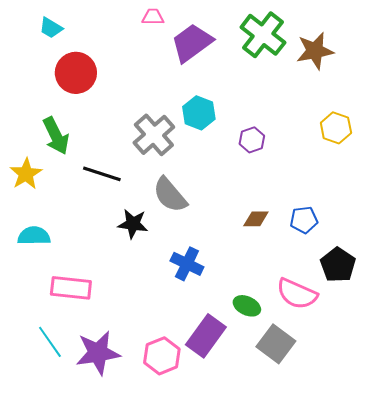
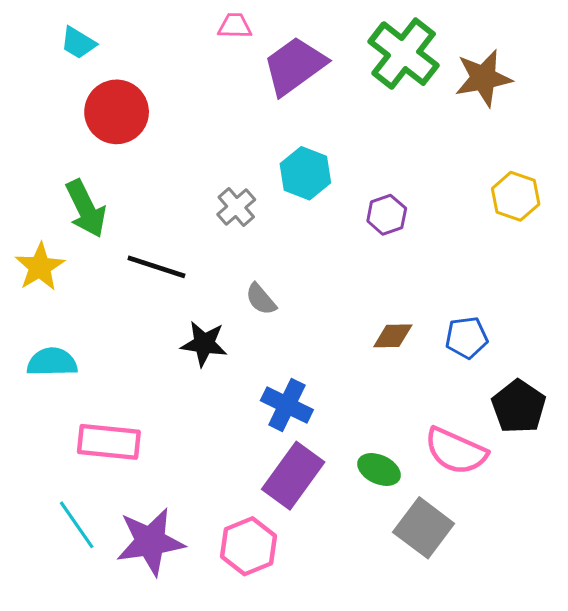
gray cross: (154, 135) -> (236, 207), size x0.6
gray semicircle: (170, 195) -> (261, 299), size x0.6
purple rectangle: (206, 336) -> (293, 476), moved

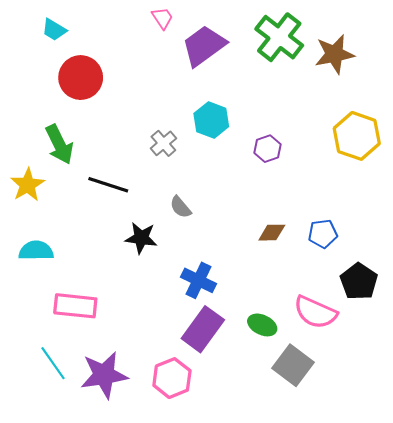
pink trapezoid: (235, 26) -> (162, 18), turned 55
yellow hexagon: (516, 196) -> (357, 136), size x1.4

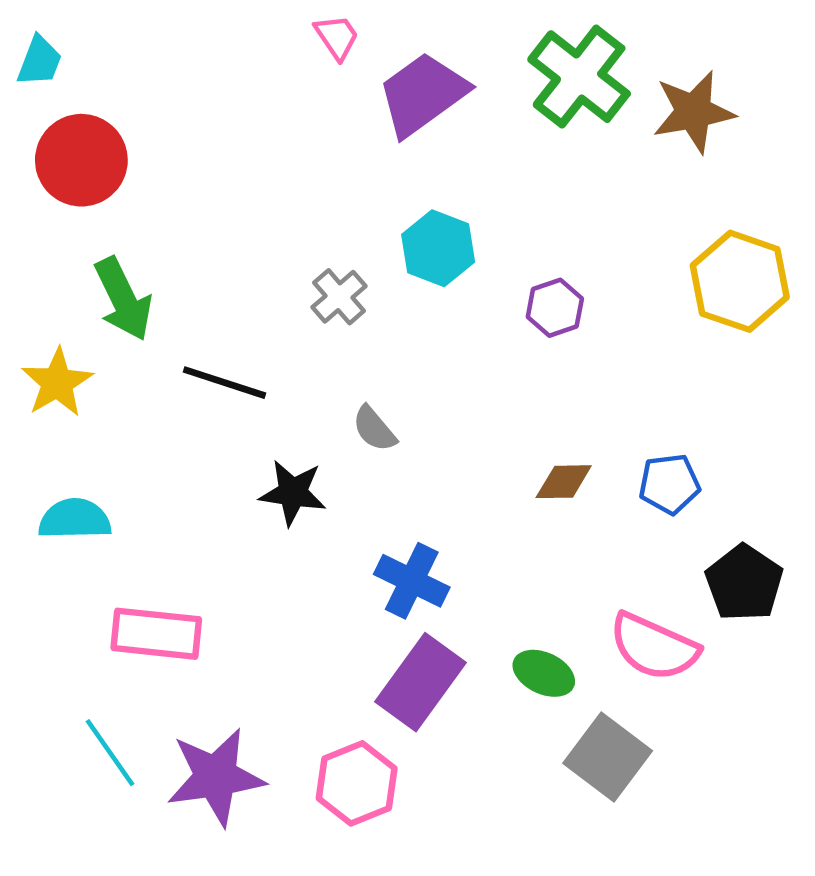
cyan trapezoid: (54, 30) -> (40, 61), moved, turned -100
red circle: (81, 78) -> (81, 160), moved

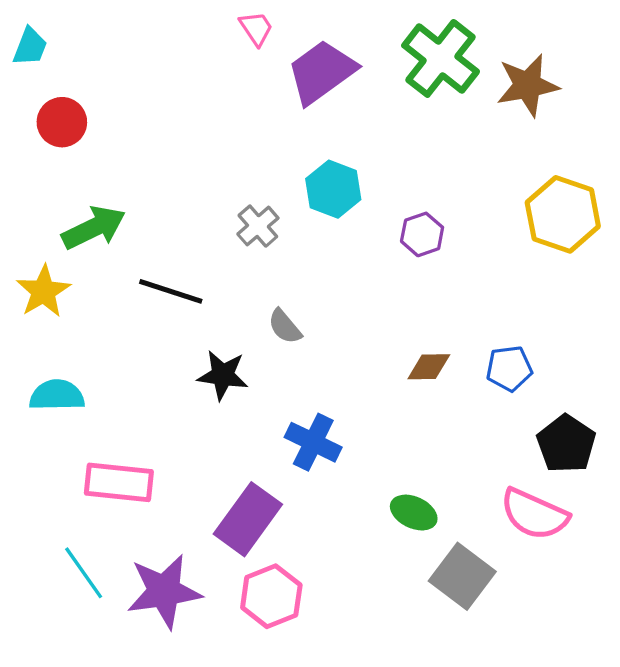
red circle: (81, 160) -> (62, 122), size x0.7
green arrow: (123, 299) -> (94, 228), turned -90
pink semicircle: (654, 647) -> (534, 514), moved
purple rectangle: (420, 682) -> (248, 519), moved

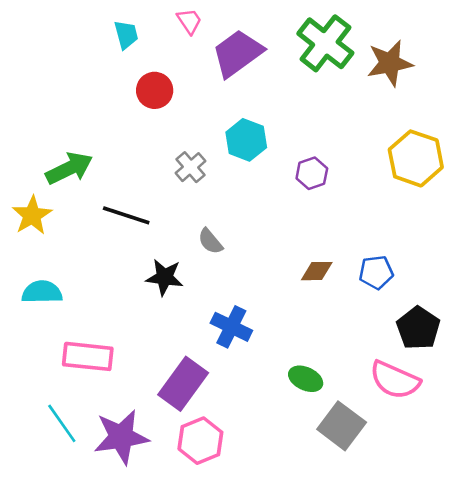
cyan trapezoid: (30, 47) -> (126, 35), moved, turned -36
red circle: (62, 122) -> (155, 90), moved

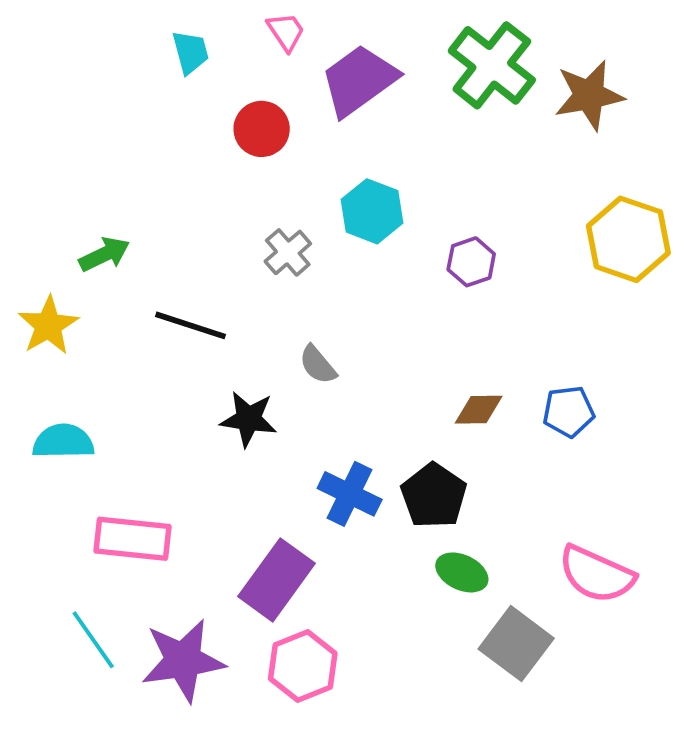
red circle: (155, 90) -> (262, 129), moved
green arrow: (69, 168) -> (104, 254), size x0.7
black pentagon: (418, 328) -> (434, 496), moved

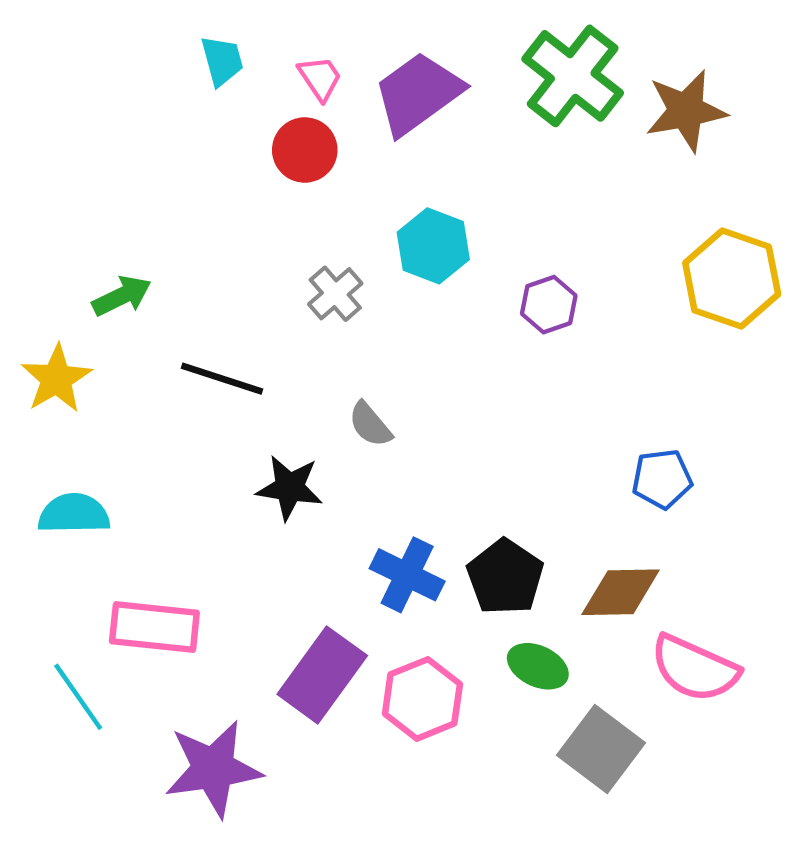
pink trapezoid: (286, 32) -> (320, 78), moved
brown diamond: (479, 410) -> (621, 592), moved, size x1.4
cyan line: (93, 640) -> (78, 697), moved
pink hexagon: (303, 666) -> (422, 699), moved

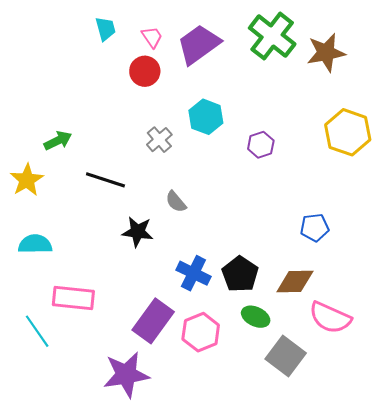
purple star: (213, 769) -> (126, 375), moved

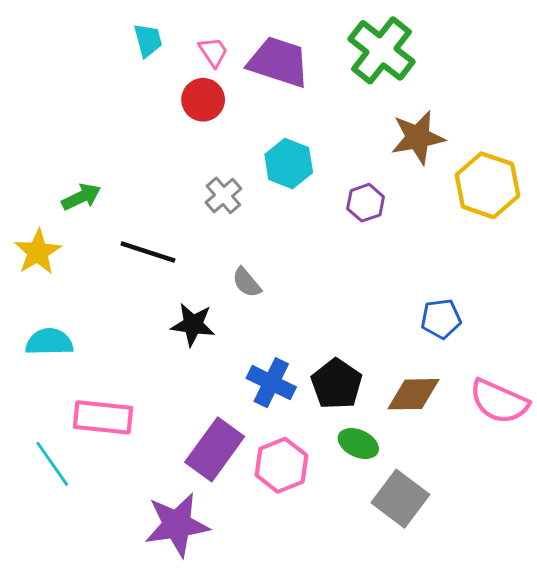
purple trapezoid: (199, 44) -> (279, 62), turned 54
brown star: (326, 53) -> (418, 137), moved
pink semicircle: (330, 318) -> (499, 401), moved

